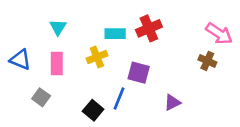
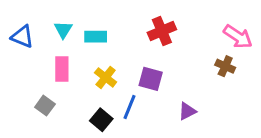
cyan rectangle: (115, 34) -> (96, 37), moved
yellow cross: (97, 57) -> (106, 77), moved, turned -30
blue triangle: (20, 60) -> (22, 37), moved

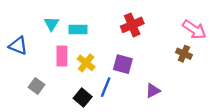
blue triangle: (22, 37) -> (18, 46), moved
pink rectangle: (62, 69) -> (62, 56), moved

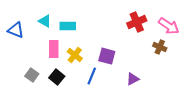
cyan triangle: (52, 24) -> (45, 21), turned -32
red cross: (132, 25) -> (137, 22), moved
blue triangle: (18, 46) -> (16, 30), moved
black square: (83, 97) -> (57, 77), moved

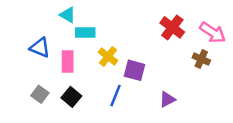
cyan triangle: (45, 21) -> (68, 15), moved
red cross: (137, 22) -> (172, 27), turned -30
blue triangle: (16, 30) -> (40, 48), moved
yellow cross: (75, 55) -> (108, 56), moved

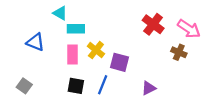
pink rectangle: (68, 62) -> (72, 54), moved
gray square: (40, 94) -> (24, 86), moved
black square: (71, 97) -> (76, 86), moved, turned -30

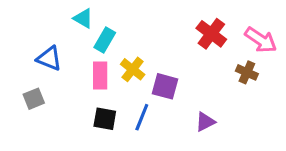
cyan rectangle: (76, 29) -> (105, 40), turned -60
gray square: (24, 86) -> (34, 99), moved, turned 32

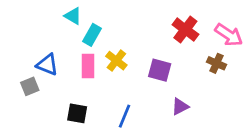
blue triangle: (49, 59) -> (47, 65), moved
purple square: (165, 86) -> (160, 70), moved
blue line: (142, 117) -> (124, 116), moved
black square: (105, 119) -> (77, 113), moved

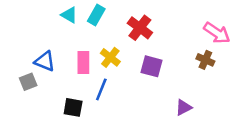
red cross: (185, 29) -> (140, 28), moved
cyan rectangle: (92, 35) -> (96, 15), moved
purple triangle: (180, 107) -> (184, 107), moved
blue line: (124, 116) -> (101, 89), moved

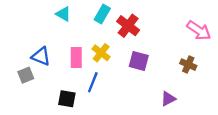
cyan rectangle: (96, 15) -> (102, 14), moved
brown cross: (205, 60) -> (188, 65), moved

